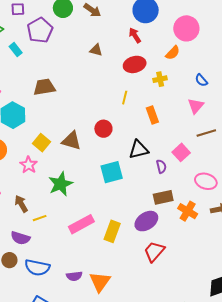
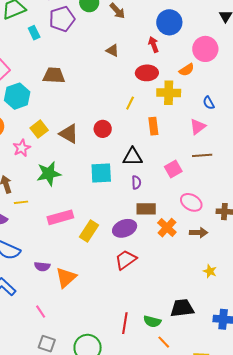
yellow cross: (160, 79) -> (169, 93), size x1.6
purple semicircle: (161, 166) -> (136, 182), moved

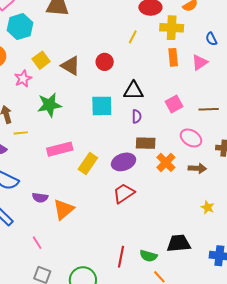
orange rectangle: (153, 126) -> (173, 57), moved
brown line: (202, 155) -> (209, 109), moved

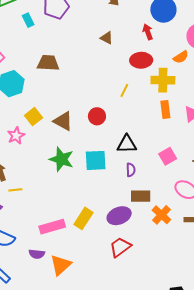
green star: (49, 105) -> (61, 159), moved, turned 30
pink rectangle: (60, 149) -> (52, 227), moved

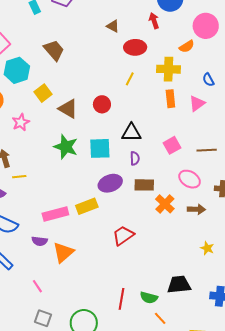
red ellipse: (141, 60) -> (135, 47), moved
brown trapezoid: (48, 63) -> (54, 50), turned 45
yellow square: (33, 117) -> (43, 93), moved
purple ellipse: (119, 216) -> (110, 183), moved
yellow rectangle: (83, 218) -> (87, 206), turned 35

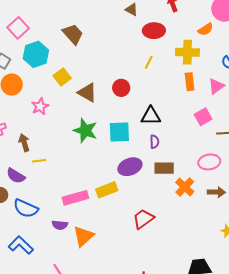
pink square: (172, 145) -> (203, 117), moved
pink ellipse: (190, 179) -> (209, 162), turned -40

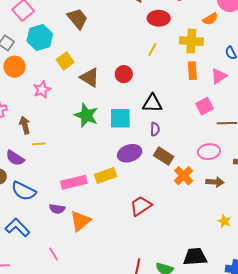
brown rectangle: (164, 168) -> (164, 156), turned 30

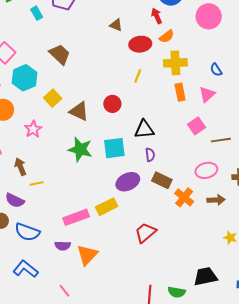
orange semicircle: (210, 19) -> (167, 36), moved

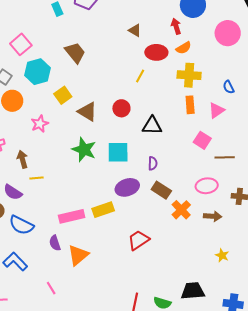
yellow line: (138, 76) -> (140, 76), moved
pink square: (196, 126) -> (202, 140), turned -30
black triangle: (144, 129) -> (152, 126), moved
purple semicircle: (63, 246) -> (55, 243), turned 63

